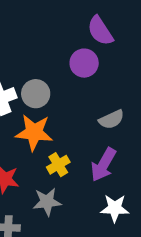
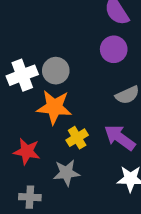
purple circle: (84, 63) -> (114, 49), moved
purple arrow: (103, 165) -> (120, 138), turned 96

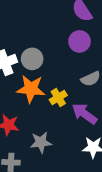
yellow cross: (77, 138) -> (58, 98), moved

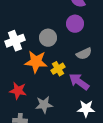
gray circle: (32, 59) -> (48, 38), moved

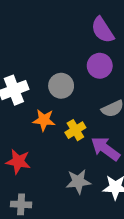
orange star: (36, 62) -> (44, 120), size x0.7
gray star: (44, 105) -> (78, 182), moved

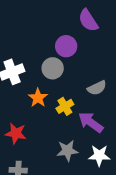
purple circle: (100, 66) -> (66, 46), moved
orange star: (44, 120) -> (38, 98), turned 30

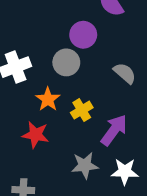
gray semicircle: (97, 88) -> (125, 73), moved, turned -114
purple arrow: (91, 122) -> (114, 130), turned 90
red star: (16, 133) -> (36, 135), moved

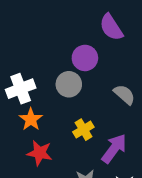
orange star: (48, 99) -> (31, 119), moved

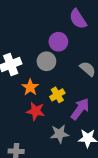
orange star: (31, 119) -> (30, 87), moved
red star: (40, 153) -> (36, 111), moved

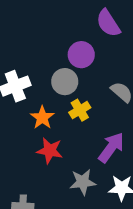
yellow cross: (57, 95) -> (80, 110), moved

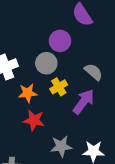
orange star: (42, 118) -> (28, 93), turned 30
purple arrow: (111, 148) -> (84, 102), moved

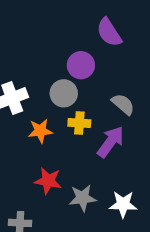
yellow cross: (59, 87) -> (79, 123), turned 35
red star: (34, 120) -> (48, 181), moved

